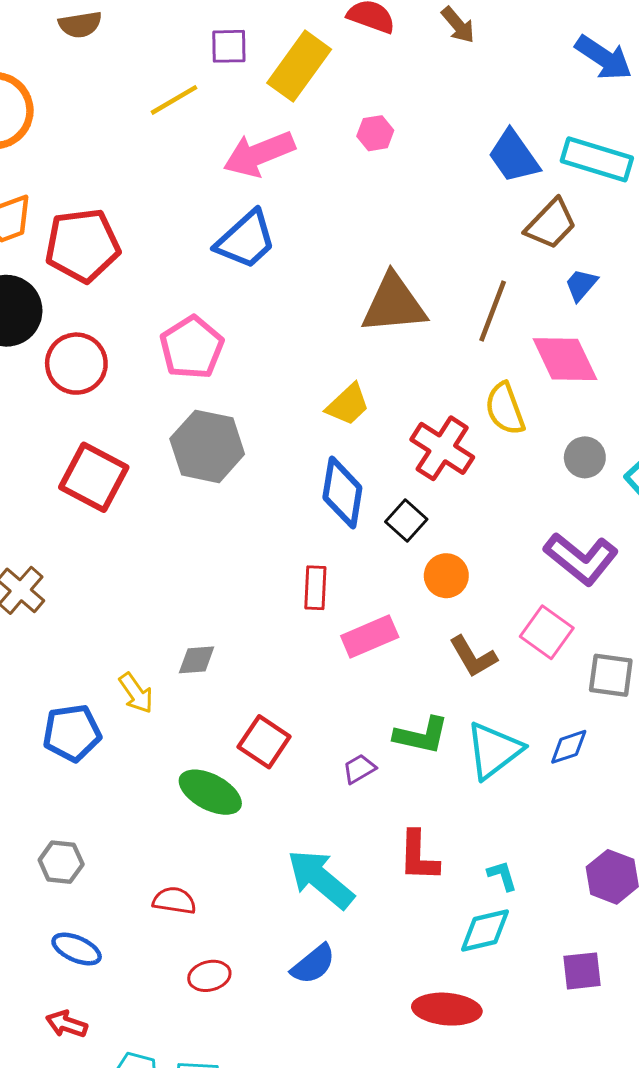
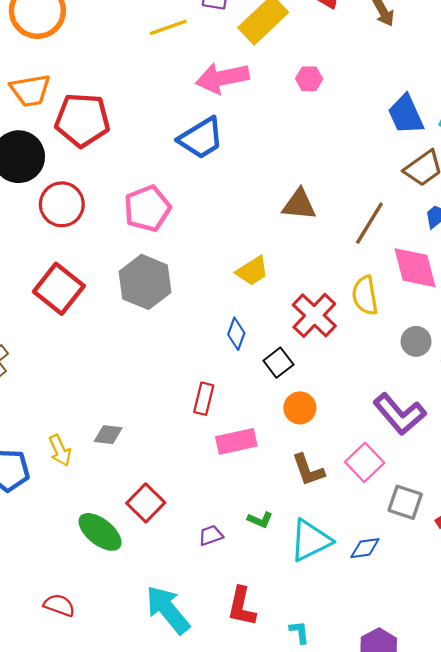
brown triangle: (394, 304) -> (299, 205), size x0.7
blue diamond: (342, 493) -> (236, 334), size x0.6
green L-shape: (421, 735) -> (260, 520), size x0.6

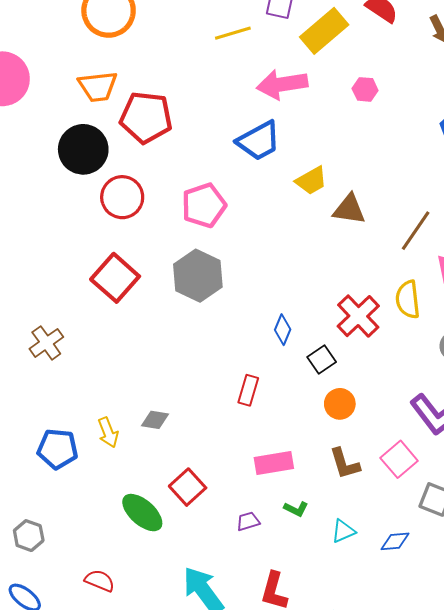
yellow trapezoid: (252, 271) -> (311, 181), moved
pink rectangle: (236, 441) -> (274, 463), moved
cyan triangle: (310, 540) -> (343, 531), size x0.6

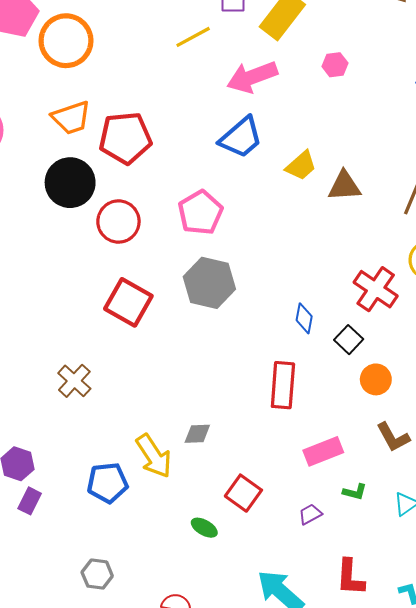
red rectangle: (248, 390) -> (283, 385), size x1.5
yellow arrow: (108, 432) -> (154, 456), size x1.5
green ellipse: (142, 513) -> (204, 528), size x0.6

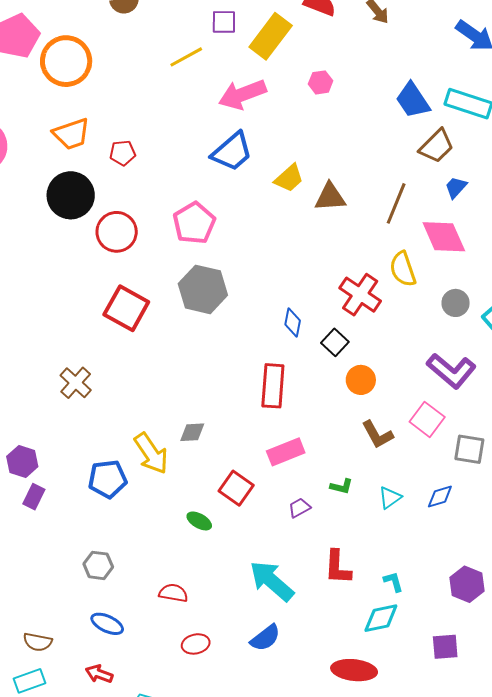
red pentagon: (125, 138) -> (123, 153), size x0.5
pink rectangle: (323, 451) -> (286, 452), moved

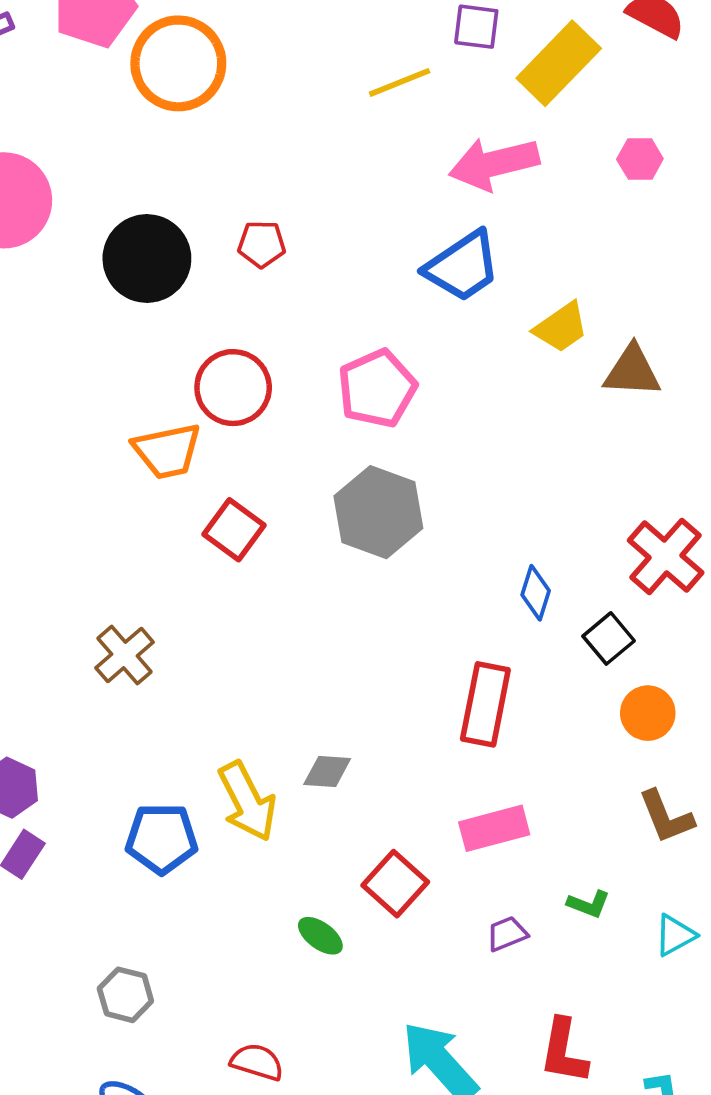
orange trapezoid: (71, 134) -> (167, 451), moved
black circle: (71, 195) -> (147, 258), moved
red square: (126, 308) -> (234, 530), size x0.7

